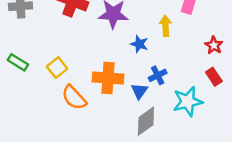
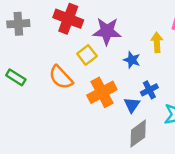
yellow square: (57, 68) -> (87, 55), moved
orange cross: (108, 78) -> (102, 92), turned -32
orange semicircle: (74, 98) -> (61, 77), moved

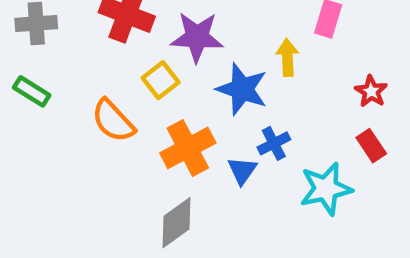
blue star: (132, 60) -> (242, 89), size x1.6
green rectangle: (16, 77) -> (32, 91), moved
gray diamond: (138, 134) -> (177, 223), moved

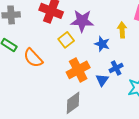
blue star: (242, 89) -> (102, 44), size x0.7
orange semicircle: (113, 121) -> (33, 58), moved

